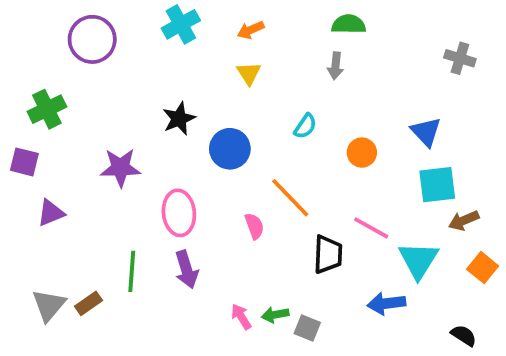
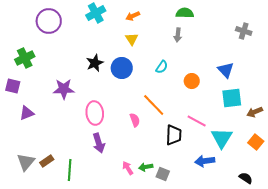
blue circle: (230, 149) -> (122, 68), moved
brown arrow: (464, 220) -> (255, 112), moved
green line: (132, 271) -> (70, 170), moved

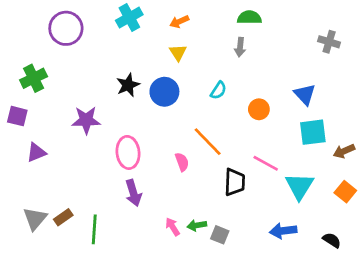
blue arrow: (205, 161) -> (283, 231), moved

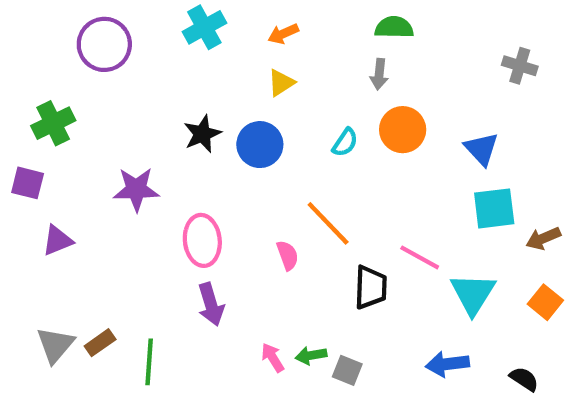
yellow triangle: (178, 53) -> (281, 83), turned 30
orange circle: (259, 109) -> (403, 130), moved, size x1.4

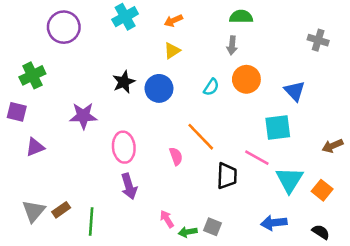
cyan square: (494, 208) -> (278, 128), moved
orange square: (545, 302) -> (322, 190), moved
green arrow: (311, 355) -> (188, 232), moved

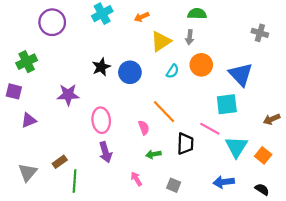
yellow triangle: (172, 51) -> (161, 41), moved, size x1.5
blue triangle: (295, 91) -> (241, 74), size x1.4
brown rectangle: (61, 210) -> (60, 162), moved
green arrow: (188, 232) -> (153, 154), moved

